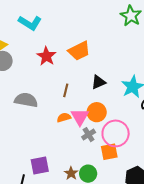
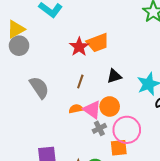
red star: (46, 56) -> (79, 47), moved
gray semicircle: (26, 100) -> (39, 88), turned 40
pink triangle: (80, 117) -> (92, 110), turned -30

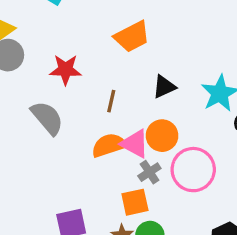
red star: (79, 47) -> (66, 70), moved, turned -30
orange semicircle: (76, 109) -> (109, 145), size x1.5
orange square: (119, 148) -> (135, 202), moved

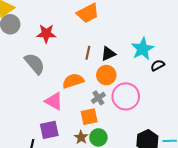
black triangle: (164, 87) -> (108, 54), moved
brown line: (111, 101) -> (88, 53), moved
pink triangle: (135, 144) -> (54, 101), moved

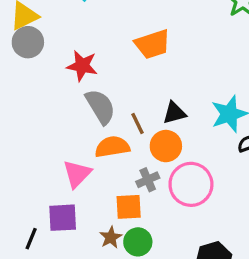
brown line: (88, 53) -> (138, 124), moved, turned -48
gray semicircle: (35, 64) -> (100, 107), moved
pink triangle: (54, 101) -> (77, 174), turned 36

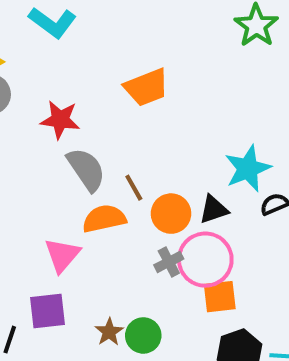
black triangle: (174, 113) -> (214, 209), moved
gray cross: (148, 180) -> (169, 262), moved
orange square: (129, 207) -> (220, 297), moved

